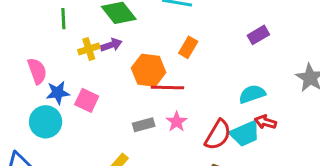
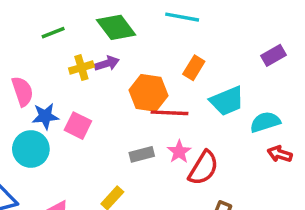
green line: (63, 19) -> (53, 33), turned 70
cyan trapezoid: (245, 134) -> (227, 101), moved
red semicircle: (218, 135) -> (203, 168), moved

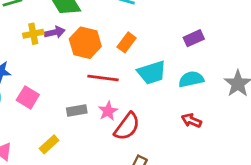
orange hexagon: (149, 93) -> (85, 43), moved
cyan semicircle: (265, 122) -> (191, 79), moved
pink square: (78, 126) -> (28, 97), moved

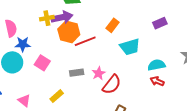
purple arrow: (55, 32) -> (62, 17), size x1.5
orange hexagon: (85, 43) -> (69, 32), moved
red line: (103, 78) -> (85, 41), moved, turned -30
cyan semicircle: (191, 79) -> (156, 65), moved

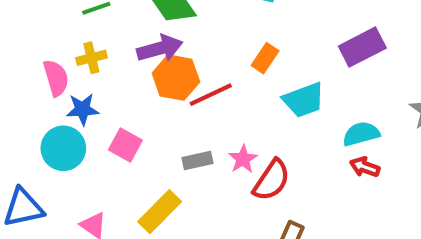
yellow cross: (47, 18) -> (91, 58), moved
purple rectangle: (160, 23) -> (362, 47), size x1.5
yellow rectangle: (57, 96) -> (160, 212), size x1.5

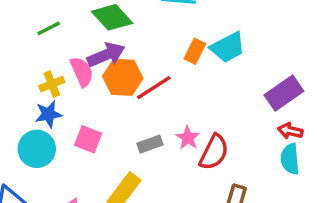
purple rectangle: (362, 47) -> (284, 93), moved
yellow cross: (91, 58) -> (52, 84), moved
pink semicircle: (56, 78) -> (82, 72), moved
cyan trapezoid: (304, 100) -> (228, 47), moved
cyan semicircle: (361, 134) -> (290, 159), moved, turned -72

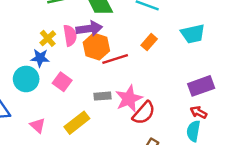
cyan trapezoid: (228, 47) -> (193, 34), moved
yellow cross: (52, 84) -> (48, 38), turned -35
pink star: (188, 138) -> (129, 99), size x1.6

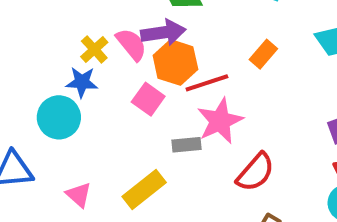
pink semicircle: (70, 36) -> (131, 44), turned -30
pink square: (62, 82) -> (148, 99), moved
pink star: (129, 99) -> (220, 121), moved

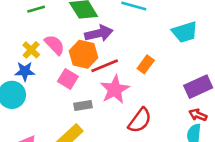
purple arrow: (163, 33) -> (99, 33), moved
orange rectangle: (263, 54) -> (146, 64), moved
gray rectangle: (186, 145) -> (83, 105), moved

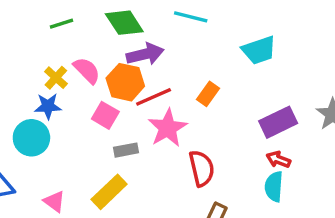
red semicircle: (140, 120) -> (202, 168), turned -48

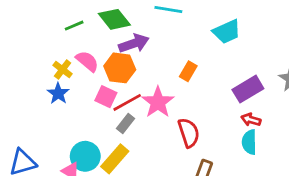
green line: (61, 24) -> (74, 26), moved
red line: (154, 97) -> (127, 102), moved
blue star: (48, 106) -> (58, 93), turned -30
cyan circle: (31, 138) -> (85, 156), moved
gray rectangle: (126, 150) -> (125, 123), turned -36

